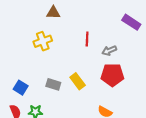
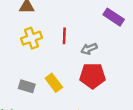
yellow cross: (43, 41) -> (31, 38), moved

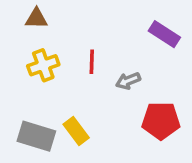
red pentagon: (93, 76) -> (161, 121), moved
gray rectangle: (27, 86) -> (36, 136), size x1.5

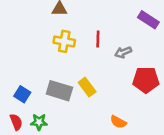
yellow cross: (43, 65) -> (64, 41), turned 30

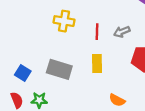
red line: (98, 39) -> (97, 32), moved
yellow rectangle: (87, 87) -> (97, 64), moved, turned 36

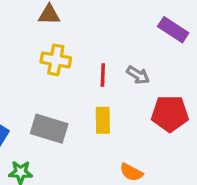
gray arrow: (122, 32) -> (138, 75), turned -126

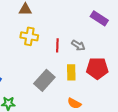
yellow rectangle: (103, 120) -> (71, 72), moved
gray rectangle: (49, 129) -> (44, 80), moved, turned -65

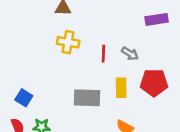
purple rectangle: (99, 18) -> (157, 19), turned -42
gray rectangle: (44, 80) -> (87, 98), turned 50

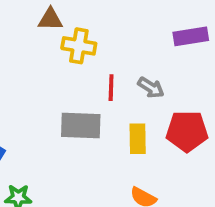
yellow cross: (68, 42) -> (79, 46), moved
gray rectangle: (87, 98) -> (81, 125), moved

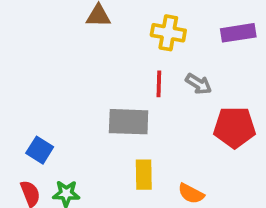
yellow cross: (79, 46) -> (168, 33), moved
yellow rectangle: (138, 139) -> (144, 175), moved

